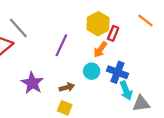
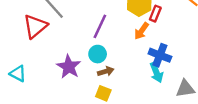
cyan circle: (92, 71) -> (98, 54), moved
cyan arrow: (126, 91) -> (156, 72), moved

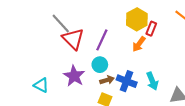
red triangle: (35, 26) -> (73, 39), moved, turned -35
blue cross: (160, 55) -> (127, 81), moved
cyan triangle: (18, 74) -> (41, 85), moved

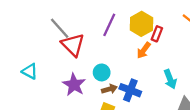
purple line: (102, 40) -> (109, 25), moved
cyan arrow: (152, 81) -> (170, 79), moved
cyan triangle: (41, 85) -> (30, 71), moved

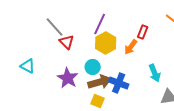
yellow hexagon: (141, 24) -> (106, 43), moved
red triangle: (73, 45) -> (67, 42), size x0.7
brown arrow: (109, 89) -> (100, 82), size x1.6

